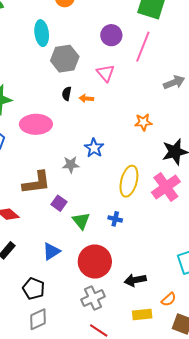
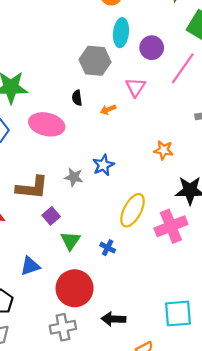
cyan ellipse: (42, 33) -> (121, 33), moved
black semicircle: (67, 94) -> (77, 98), moved, turned -32
orange arrow: (86, 98) -> (108, 110), turned -40

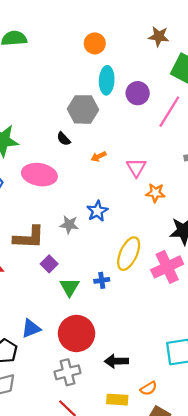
pink triangle: (136, 87) -> (136, 168), moved
black semicircle: (77, 98) -> (64, 139), moved, turned -32
blue cross: (108, 248) -> (102, 280), moved, turned -32
blue triangle: (30, 266) -> (31, 328), moved

